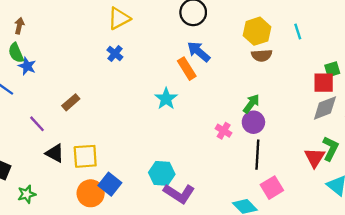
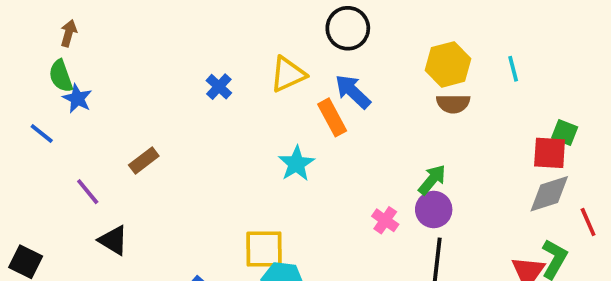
yellow triangle: (119, 18) -> (288, 74), moved
green square: (332, 69) -> (565, 133), turned 35
yellow square: (85, 156) -> (264, 249), moved

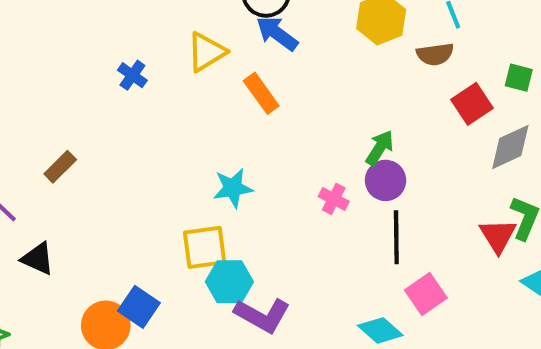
blue arrow: (353, 92) -> (277, 33), moved
brown semicircle: (453, 104) -> (435, 54), moved
red square: (550, 153) -> (472, 104), moved, turned -30
cyan star: (296, 164) -> (233, 188), moved, turned 30

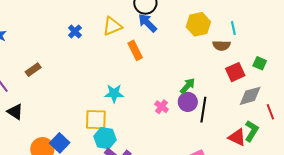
red triangle: (498, 236) -> (237, 137), turned -42
black line: (396, 237) -> (203, 110), moved

